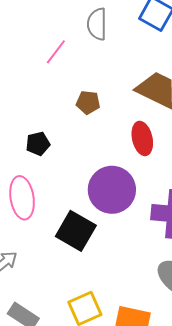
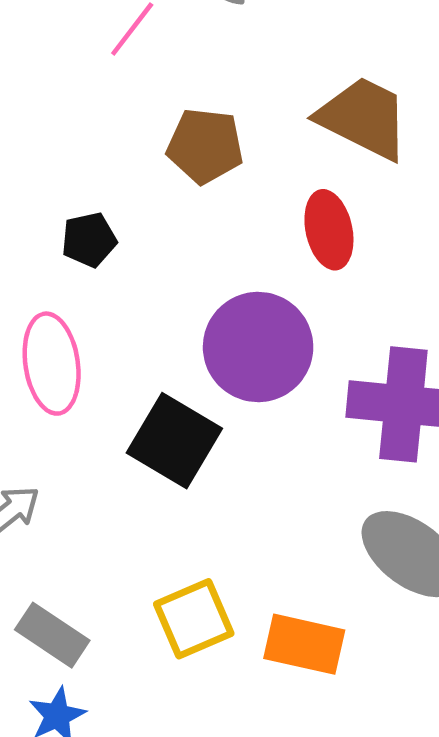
brown pentagon: (88, 102) -> (205, 146), size x1.4

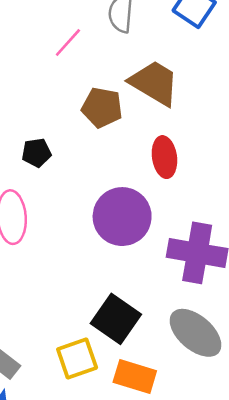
brown trapezoid: (363, 118) -> (154, 83), moved
black square: (174, 441) -> (116, 319), moved

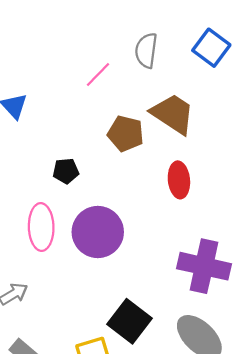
purple circle: (122, 217) -> (98, 232), moved

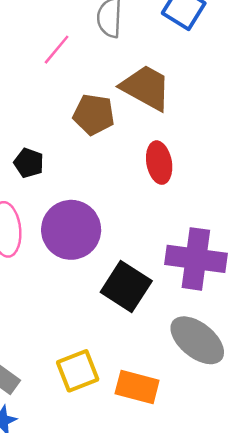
black pentagon: (66, 171) -> (29, 163), turned 30
black square: (129, 321) -> (126, 287), moved

